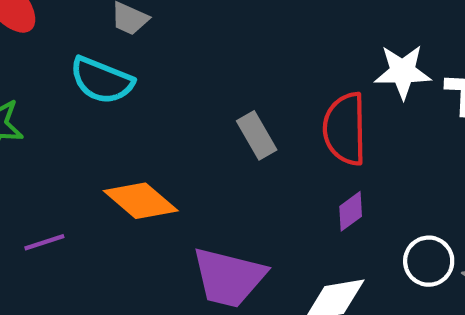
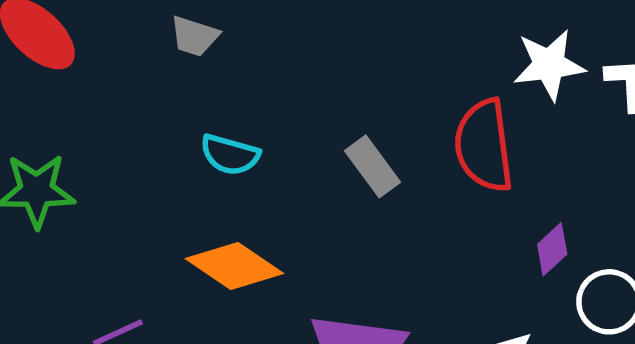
cyan semicircle: (102, 80) -> (230, 155), moved, size x0.7
purple diamond: (351, 211) -> (552, 249), moved

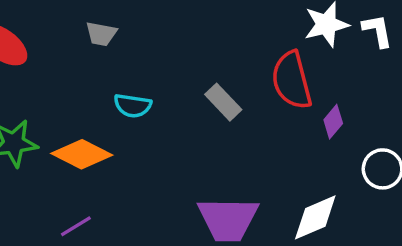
purple diamond: (552, 249) -> (333, 122), moved
orange diamond: (234, 266) -> (82, 154), moved

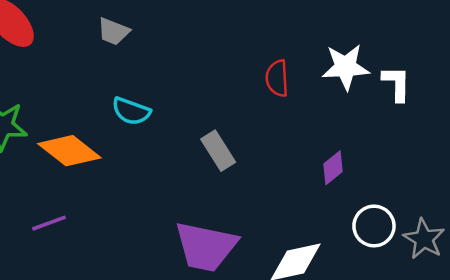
red semicircle: (292, 80) -> (277, 78), moved, size x0.6
gray rectangle: (223, 102) -> (218, 151), moved

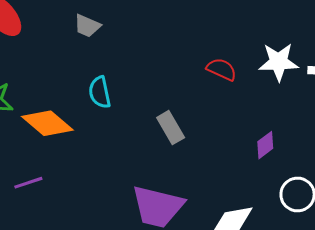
red semicircle: (277, 78) -> (222, 69), turned 116
cyan semicircle: (131, 111) -> (100, 92), turned 56

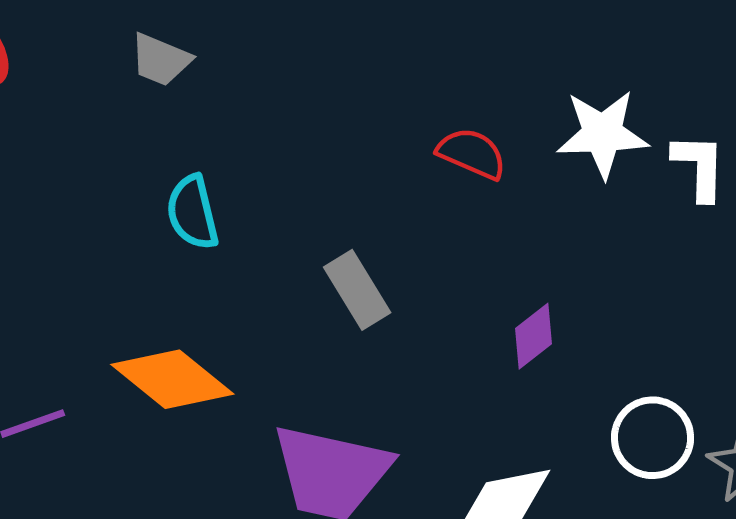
orange diamond: (47, 123) -> (172, 379), moved
purple diamond: (265, 145) -> (534, 336), moved

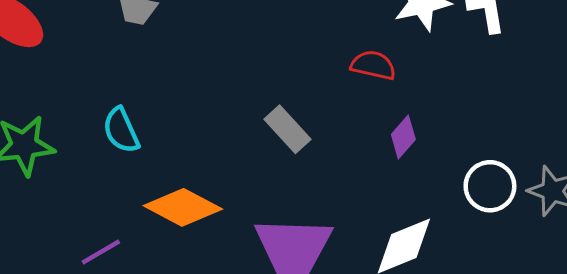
red semicircle: (472, 153) -> (373, 65), moved
cyan semicircle: (192, 212) -> (121, 130), moved

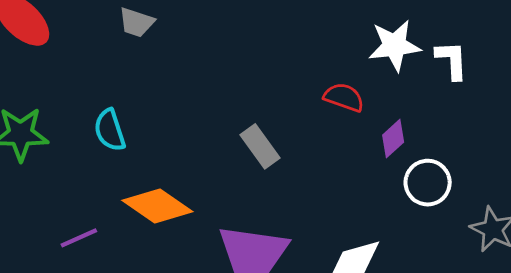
purple diamond: (403, 137) -> (393, 139), moved
white circle: (490, 186) -> (428, 183), moved

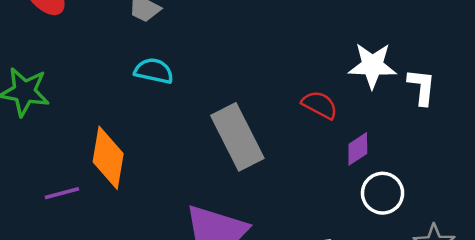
cyan semicircle: (110, 130) -> (154, 71), moved, turned 111
gray rectangle: (260, 146) -> (237, 137), size x1.6
orange diamond: (157, 206) -> (108, 158), moved, turned 56

